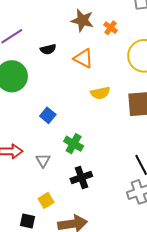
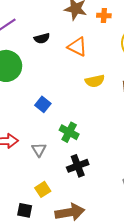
orange cross: (111, 28) -> (104, 15), turned -32

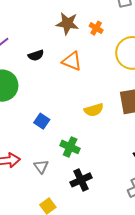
orange cross: (104, 15) -> (96, 28), turned 32
yellow semicircle: (95, 81) -> (94, 110), moved

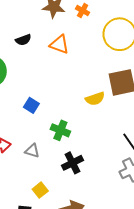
yellow semicircle: (94, 110) -> (95, 99), moved
gray triangle: (41, 167) -> (32, 151), turned -35

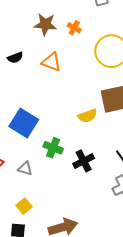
blue square: (31, 105) -> (24, 123), size x1.8
black cross: (72, 163) -> (84, 161), moved
yellow square: (40, 190) -> (24, 206), moved

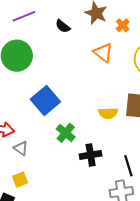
black semicircle: (15, 58) -> (63, 26), moved, turned 42
orange triangle: (51, 62) -> (103, 53), moved
gray triangle: (25, 168) -> (21, 148), moved

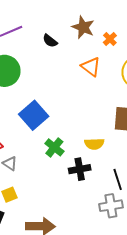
yellow semicircle: (108, 113) -> (94, 144), moved

